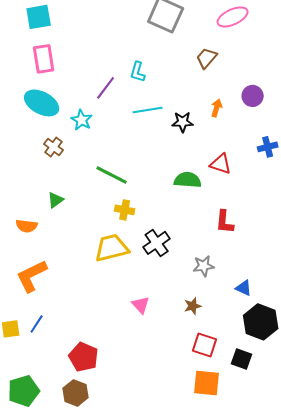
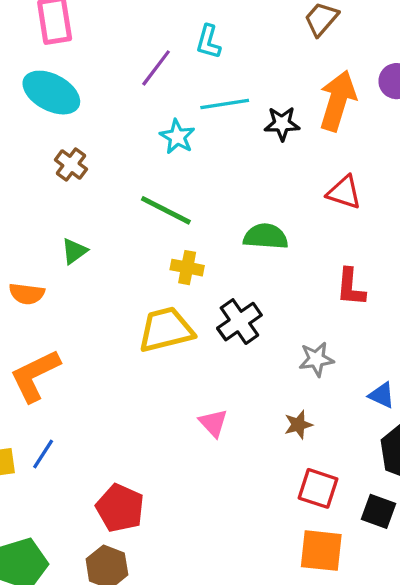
orange arrow: (217, 108) -> (338, 101), size x2.0
cyan star: (82, 120) -> (177, 137), moved
green semicircle: (188, 180) -> (266, 236), moved

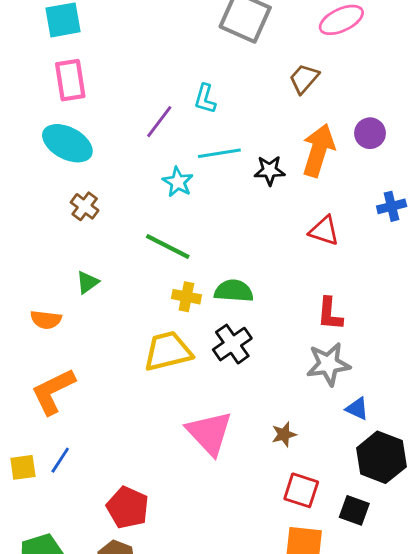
green semicircle: (266, 236) -> (234, 291), moved
gray star: (316, 359) -> (328, 364), moved, size x1.4
pink triangle: (213, 423) -> (209, 433), size x1.8

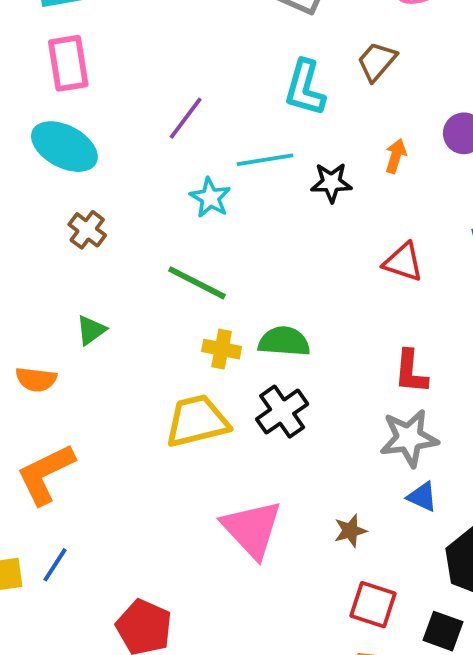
cyan L-shape: (205, 99) -> (305, 88), moved, size x1.4
orange arrow: (318, 150) -> (396, 156), size x0.5
blue triangle: (357, 409) -> (422, 497), moved

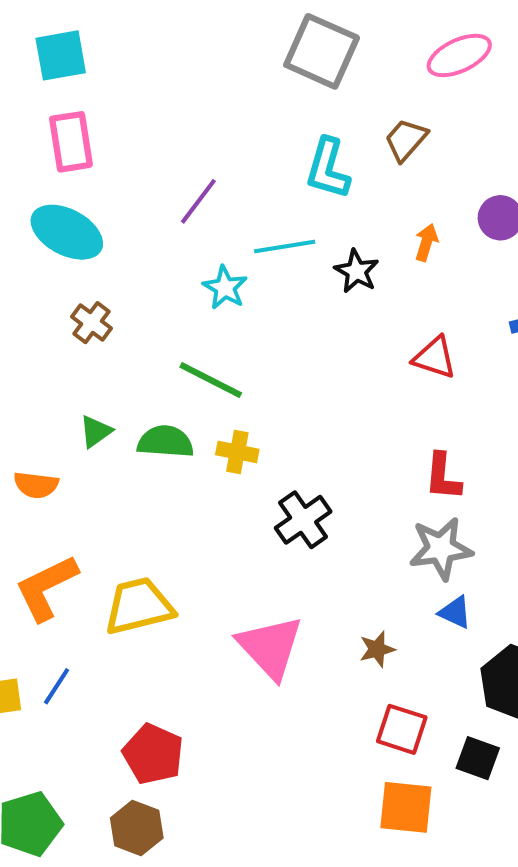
black star: (331, 183) -> (357, 271), turned 30
green semicircle: (284, 342) -> (165, 442), moved
yellow trapezoid: (197, 421) -> (139, 606), moved

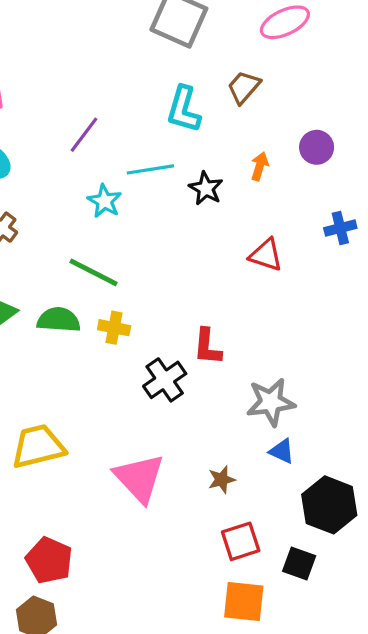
red L-shape: (443, 477) -> (207, 347), moved
red square: (402, 729) -> (241, 541), turned -36

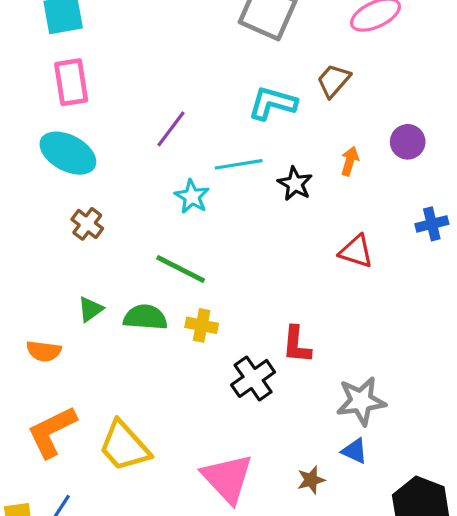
cyan L-shape: (184, 109) -> (272, 103), turned 90
yellow trapezoid: (38, 446) -> (124, 446), turned -118
blue triangle: (282, 451) -> (355, 451), moved

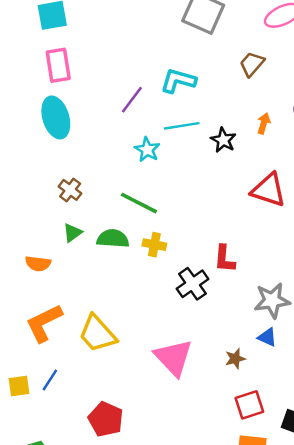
cyan L-shape: (272, 103) -> (178, 81), moved
cyan ellipse: (68, 153) -> (56, 117), turned 45
brown cross: (87, 224) -> (70, 190), moved
red triangle: (356, 251) -> (268, 190), size x1.4

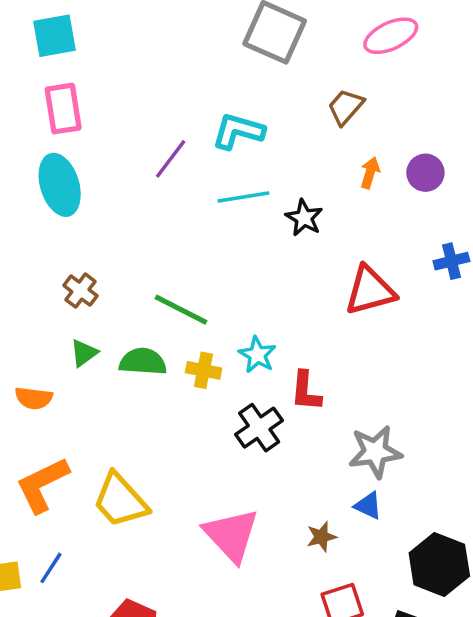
orange arrow: (264, 123) -> (370, 173), moved
cyan star: (147, 150) -> (257, 355), moved
red triangle: (268, 190) -> (370, 291), turned -33

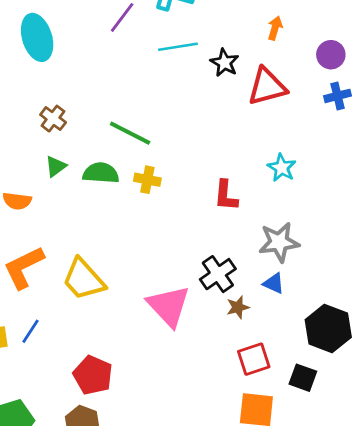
purple circle: (425, 173) -> (331, 55), moved
red triangle: (370, 291) -> (267, 87), moved
cyan star: (257, 355) -> (282, 168), moved
black cross: (259, 428) -> (218, 274), moved

